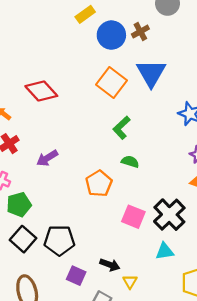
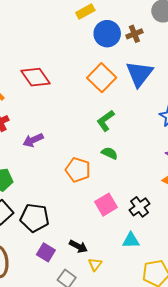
orange pentagon: (99, 184) -> (78, 170), turned -30
black cross: (169, 215) -> (140, 207), size x0.7
pink square: (133, 217) -> (106, 205), turned 30

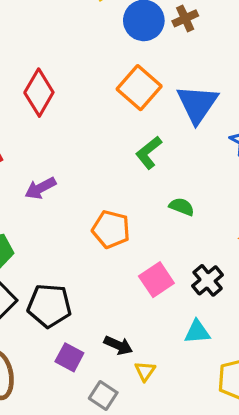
blue triangle: (139, 74) -> (197, 104), moved
red diamond: (36, 77) -> (39, 93), turned 68
green semicircle: (109, 153) -> (182, 207), moved

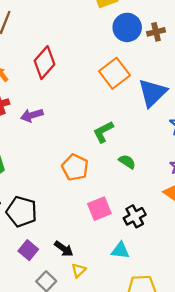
green L-shape: (149, 153) -> (103, 132), moved
purple arrow: (40, 188) -> (32, 115), moved

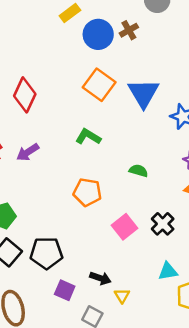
green L-shape: (103, 132) -> (88, 137), moved, turned 75
cyan triangle: (120, 251) -> (168, 271), moved

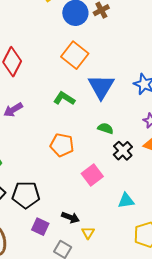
blue triangle: (143, 93) -> (101, 87), moved
black cross: (163, 224) -> (123, 151), moved
cyan triangle: (168, 271) -> (126, 201), moved

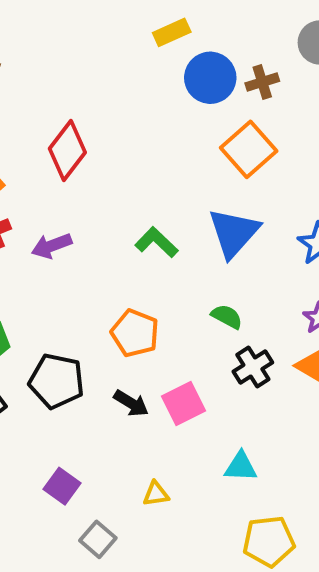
orange square: (75, 55) -> (249, 149), moved
black pentagon: (26, 195) -> (57, 381), moved
black arrow: (70, 217) -> (131, 403), moved
yellow triangle: (88, 233) -> (156, 494), moved, turned 40

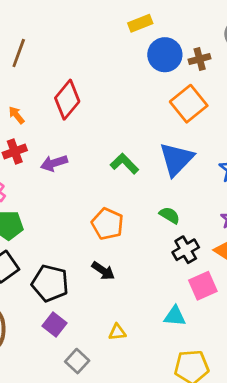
black pentagon: (57, 381) -> (50, 283), moved
pink square: (183, 404) -> (203, 286), moved

